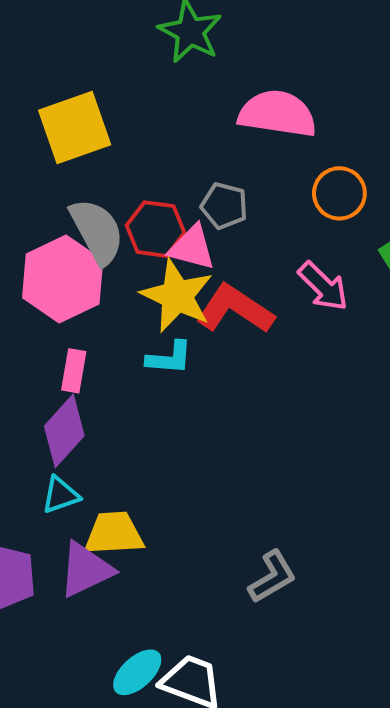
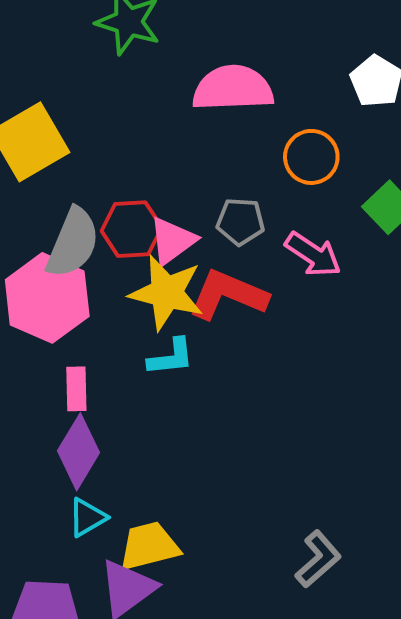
gray pentagon: (224, 206) -> (240, 221), moved
gray semicircle: (97, 231) -> (73, 243), turned 62
pink triangle: (192, 248) -> (172, 241), turned -40

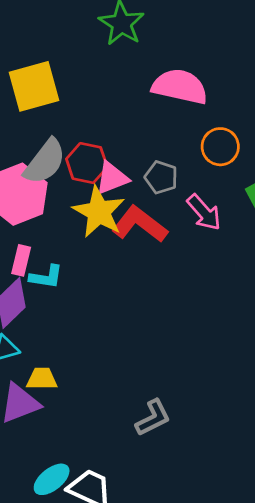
cyan L-shape: (171, 357) -> (46, 277), moved
yellow trapezoid: (149, 546) -> (42, 379), size x0.7

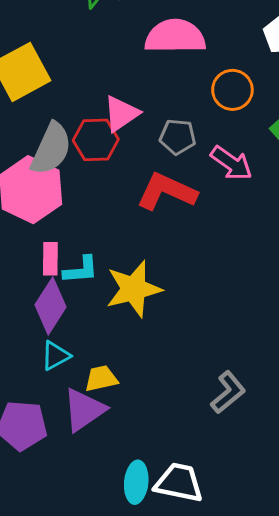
pink triangle: (112, 178) -> (121, 114), moved
yellow star: (99, 212) -> (134, 289), moved, turned -30
cyan ellipse: (52, 479) -> (136, 482), turned -33

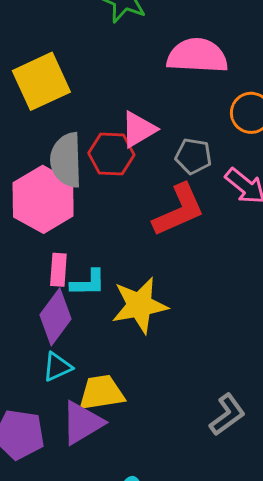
gray semicircle: (51, 149) -> (66, 160), turned 150
red L-shape: (167, 192) -> (179, 210), turned 128
yellow trapezoid: (101, 379) -> (101, 393), size x1.4

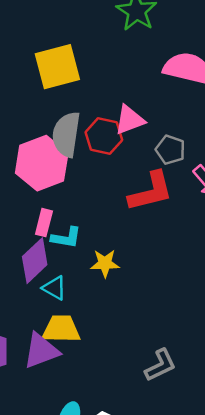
yellow star: (140, 305) -> (105, 263), size x0.6
cyan triangle: (57, 367) -> (54, 288), moved, turned 44

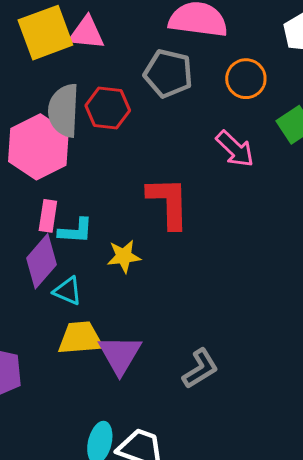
pink triangle: (130, 120) -> (87, 33), moved, turned 32
gray pentagon: (170, 150) -> (168, 73), moved, size x1.4
red L-shape: (151, 192) -> (168, 203), moved, turned -72
purple triangle: (41, 351) -> (120, 355), moved, turned -33

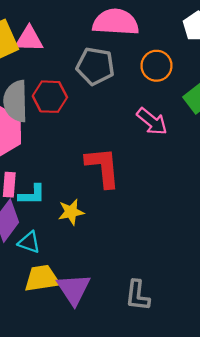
gray L-shape: (200, 369) -> (137, 295), turned 132

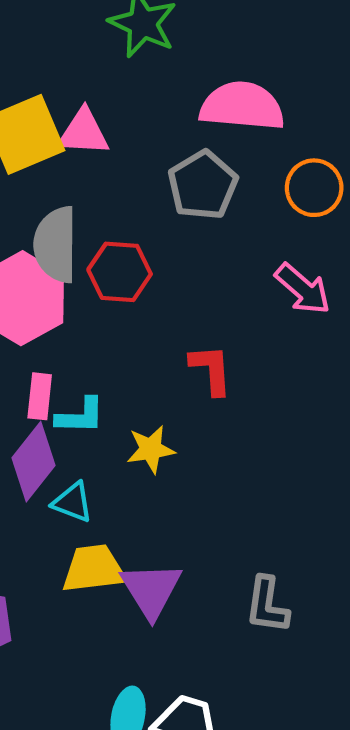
gray pentagon: (95, 66) -> (203, 185), turned 30
red hexagon: (50, 97) -> (120, 272), moved
red L-shape: (103, 167) -> (211, 370), size x0.7

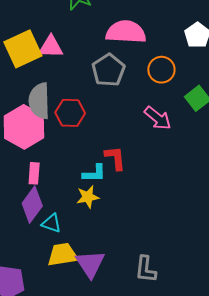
cyan L-shape: (80, 416) -> (94, 173), moved

